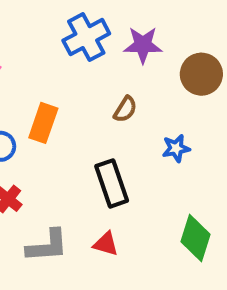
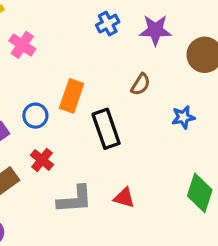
blue cross: (86, 37) -> (108, 24), size x0.6
black rectangle: (112, 183) -> (106, 129), moved

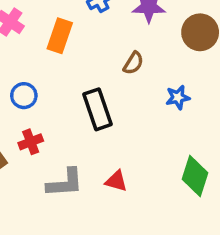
orange rectangle: (72, 96) -> (60, 36), moved
red cross: (42, 160) -> (31, 142), turned 30

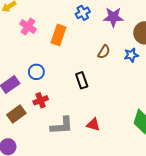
blue star: (178, 97) -> (131, 55), moved
black rectangle: (97, 109) -> (82, 80), size x0.7

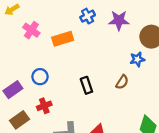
orange rectangle: (58, 35) -> (63, 39), turned 54
brown semicircle: (104, 52) -> (122, 82), moved

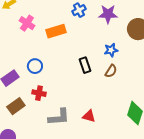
blue star: (137, 59) -> (111, 50), moved
black rectangle: (86, 85) -> (85, 65), moved
red cross: (44, 106) -> (39, 93), turned 32

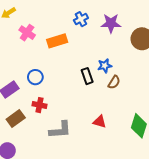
blue star: (111, 50) -> (105, 66), moved
red triangle: (89, 116) -> (100, 122), moved

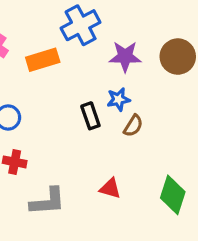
blue cross: (81, 19) -> (81, 25), size x1.6
purple star: (111, 23) -> (125, 57), moved

